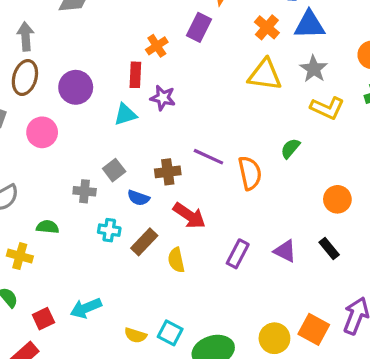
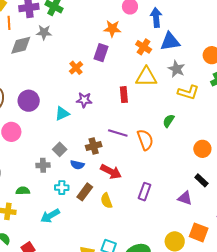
red rectangle: (135, 75) -> (124, 95), moved
purple triangle: (285, 251) -> (185, 198), moved
cyan arrow: (86, 308) -> (50, 216), moved

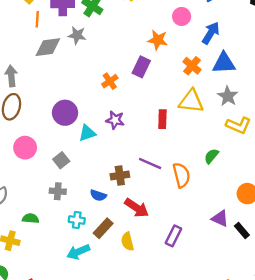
blue arrow: (156, 18) -> (211, 33), turned 30
purple circle: (29, 101) -> (65, 113), moved
gray square: (60, 149) -> (61, 160), moved
purple triangle: (185, 198) -> (220, 218), moved
cyan arrow: (50, 216) -> (78, 252), moved

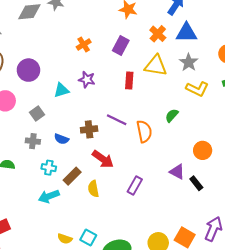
purple rectangle: (141, 67) -> (121, 46), moved
purple circle: (65, 113) -> (28, 70), moved
blue semicircle: (98, 195) -> (61, 139), moved

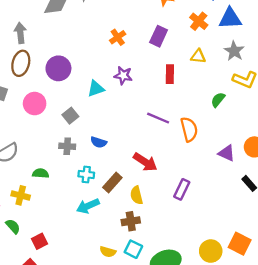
yellow triangle: (156, 66) -> (198, 56), size x0.6
green semicircle: (172, 115) -> (218, 100), moved
brown cross: (89, 129) -> (131, 221), moved
purple triangle: (177, 172) -> (227, 153), moved

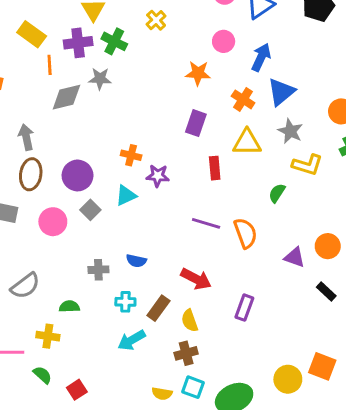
blue triangle: (230, 18) -> (281, 92), turned -30
orange cross: (118, 37) -> (131, 155), moved, turned -35
yellow triangle: (198, 56) -> (247, 143), size x1.5
gray square: (70, 116) -> (90, 210), moved

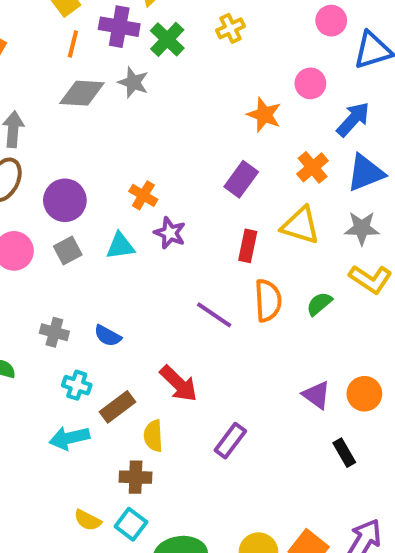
gray star: (290, 131) -> (362, 228), turned 30
orange semicircle: (246, 233) -> (268, 301), moved

